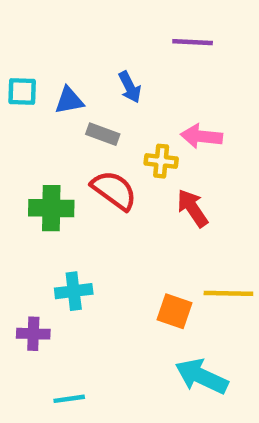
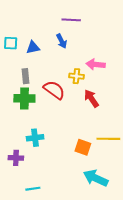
purple line: (193, 42) -> (71, 20), moved
gray rectangle: (103, 134) -> (25, 76), moved, turned 64

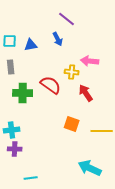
purple line: (71, 20) -> (67, 19), turned 36
gray rectangle: (25, 76) -> (11, 67), moved
cyan cross: (35, 138) -> (12, 130), moved
orange square: (83, 147) -> (72, 124), moved

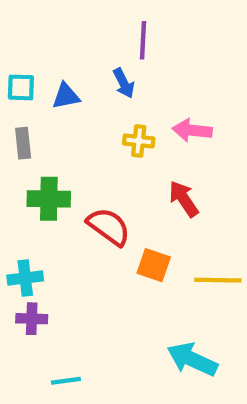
purple line: (67, 19) -> (143, 40), turned 54
yellow cross: (72, 72) -> (139, 141), moved
red semicircle: (51, 85) -> (109, 227), moved

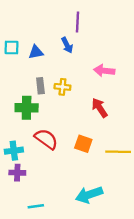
yellow cross: (139, 141) -> (62, 87), moved
gray rectangle: (23, 143) -> (40, 86), moved
red semicircle: (109, 227) -> (46, 139), moved
cyan arrow: (192, 359) -> (89, 195), moved, turned -44

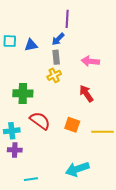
blue arrow: (67, 45) -> (58, 39), turned 72
gray rectangle: (40, 86) -> (56, 57), moved
yellow cross: (62, 87) -> (54, 75), turned -32

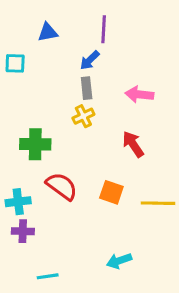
blue triangle: (31, 45) -> (48, 32), moved
cyan arrow: (77, 169) -> (119, 261), size x0.7

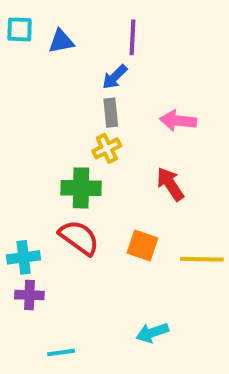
cyan square: (15, 63) -> (20, 29), moved
green cross: (35, 144) -> (81, 188), moved

